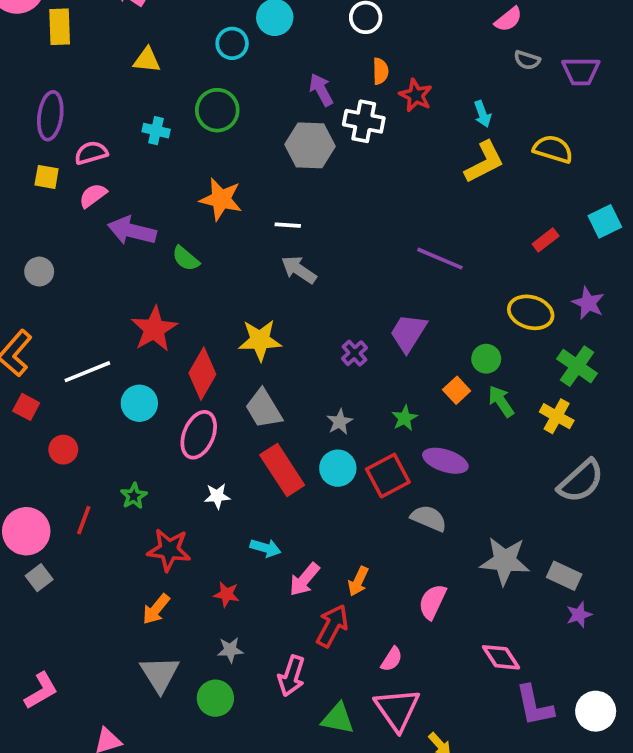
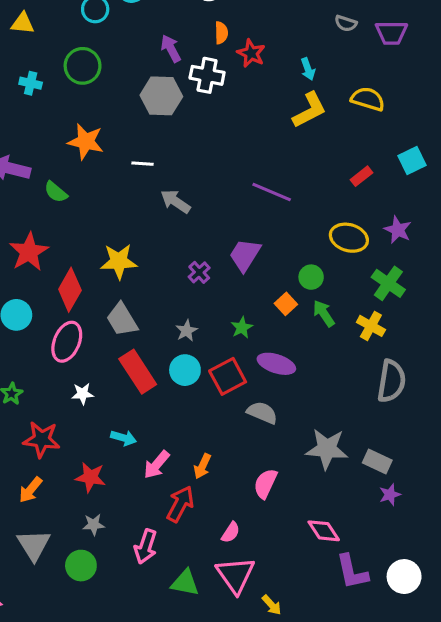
gray arrow: (299, 270) -> (176, 201), moved
gray semicircle: (581, 481) -> (391, 381), turned -39
red star: (227, 594) -> (90, 477), size x1.4

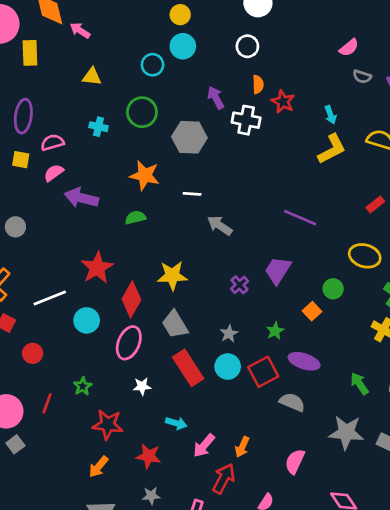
gray hexagon: (161, 96) -> (189, 137), moved
green semicircle: (56, 192) -> (135, 218), moved, turned 126
green arrow: (324, 313) -> (359, 384), moved

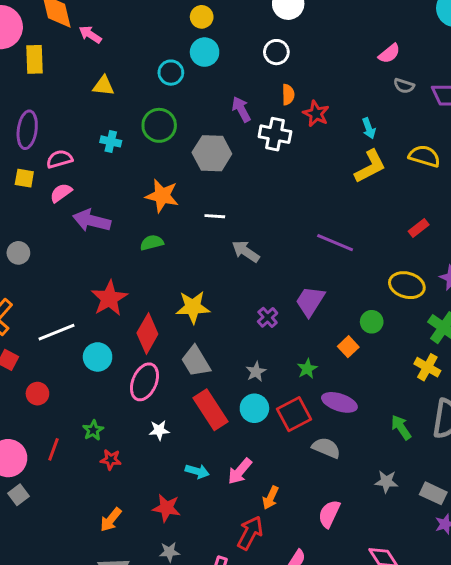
red star: (108, 425) -> (111, 460), moved, size x0.6
gray star: (346, 432) -> (386, 482), size x0.6
pink arrow: (204, 446) -> (240, 471), moved

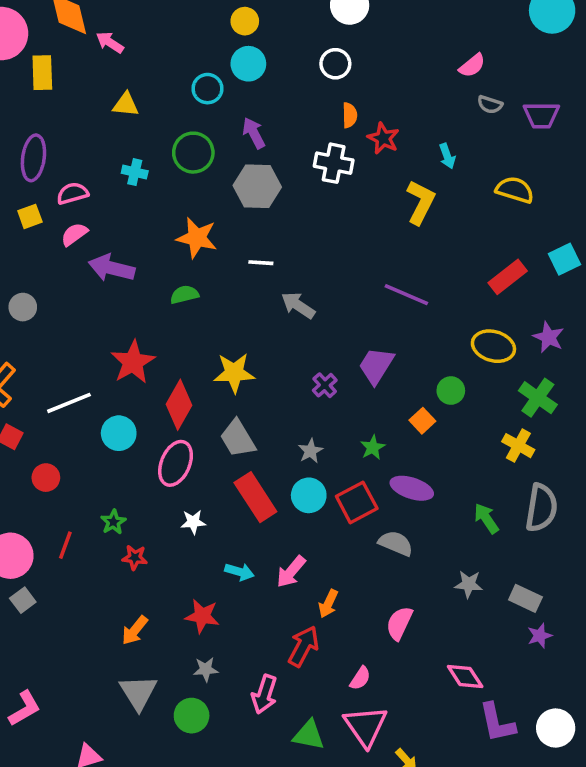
purple arrow: (241, 109) -> (254, 133), moved
yellow L-shape: (370, 166) -> (421, 202), moved, turned -36
yellow square: (24, 178) -> (30, 216), turned -30
red rectangle: (419, 228) -> (508, 277), size x1.5

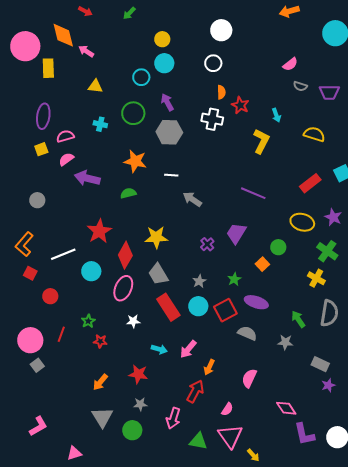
gray star: (469, 584) -> (285, 342), moved

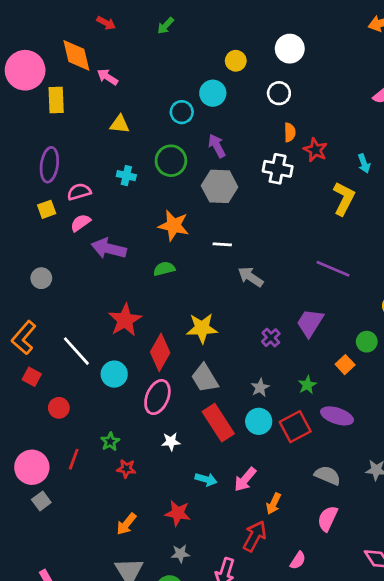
yellow circle: (162, 39) -> (236, 61), moved
white line: (63, 254) -> (76, 351), turned 70
gray semicircle: (247, 333) -> (328, 475), moved

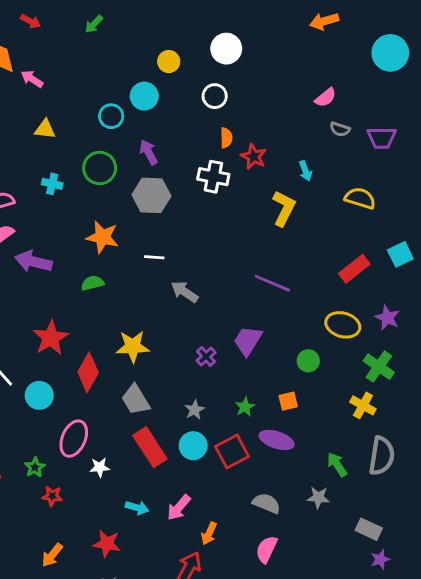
orange square: (345, 365) -> (288, 401), moved, turned 30
pink ellipse: (157, 397) -> (74, 439), moved

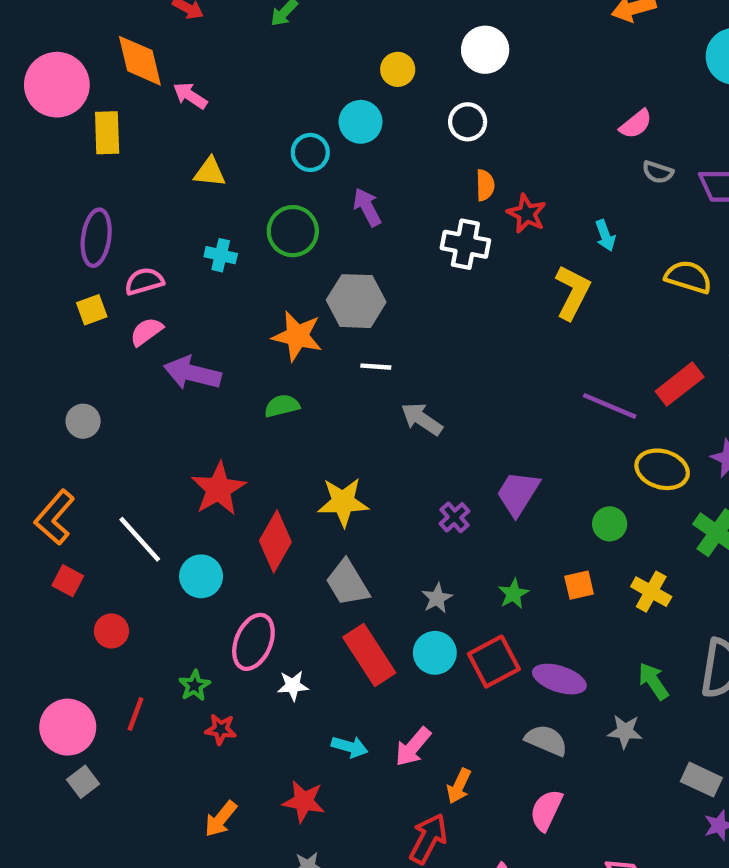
gray hexagon: (151, 195) -> (356, 301), moved
purple line: (272, 283) -> (610, 406), moved
yellow cross: (363, 405) -> (651, 592), moved
purple ellipse: (277, 440) -> (559, 679), moved

